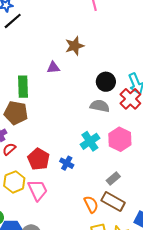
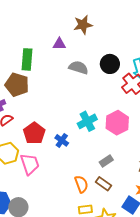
gray semicircle: (100, 106) -> (79, 68), moved
brown rectangle: (113, 202) -> (103, 184), size x0.7

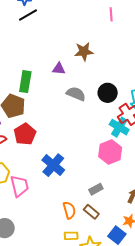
cyan cross: (87, 121) -> (119, 127), moved, turned -36
red pentagon: (34, 133) -> (25, 134), moved
blue cross: (62, 140) -> (53, 165), size x1.6

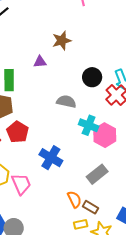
gray semicircle: (76, 94) -> (66, 101), moved
cyan cross: (119, 127) -> (89, 125), moved
gray rectangle: (96, 189) -> (97, 174), size x1.5
brown rectangle: (91, 212) -> (90, 207), moved

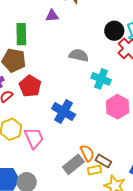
black circle: (92, 77) -> (114, 31), moved
pink hexagon: (105, 135) -> (117, 107), moved
gray rectangle: (97, 174) -> (73, 164), moved
yellow rectangle: (81, 224) -> (94, 170), moved

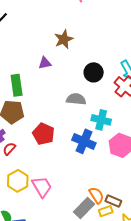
black circle: (114, 31) -> (94, 72), moved
red pentagon: (30, 86) -> (44, 134), moved
blue cross: (64, 112) -> (84, 141), moved

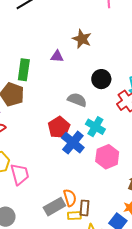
brown star: (64, 39) -> (82, 39), turned 30
red pentagon: (44, 134) -> (59, 127), moved
brown rectangle: (113, 201) -> (85, 208), turned 56

